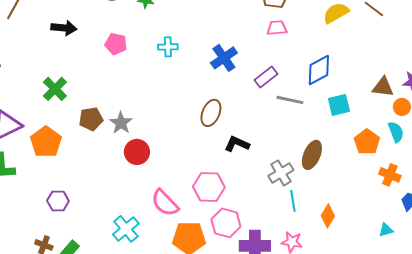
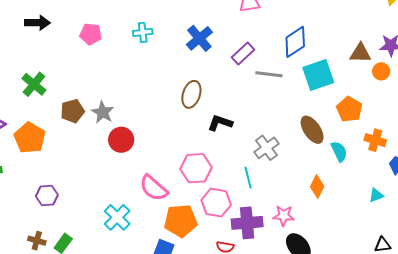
cyan square: (339, 105) -> (318, 75), size x1.4
cyan semicircle: (396, 132) -> (339, 151), moved
brown ellipse: (312, 155) -> (312, 130), moved, turned -52
cyan line: (293, 201) -> (248, 178), moved

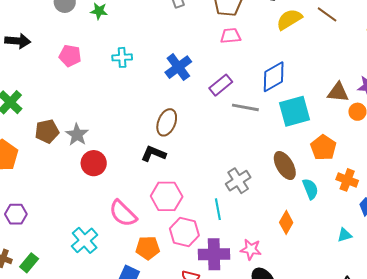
black L-shape: (220, 123) -> (153, 154), moved
orange pentagon: (181, 221) -> (148, 248), size x0.7

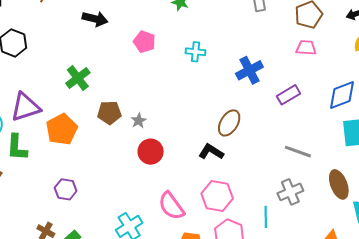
gray line: (245, 107) -> (298, 152), moved
gray star: (77, 135) -> (139, 121), size x0.7

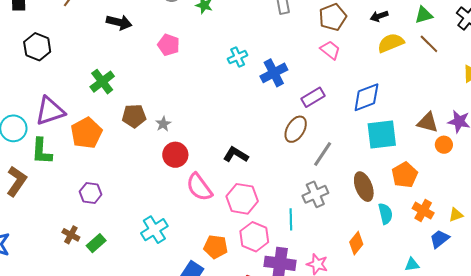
pink trapezoid: (306, 48) -> (330, 50), turned 35
cyan cross: (195, 52) -> (238, 57), moved, turned -30
brown ellipse: (229, 123) -> (296, 129), moved
gray line: (298, 152) -> (323, 154), turned -76
pink semicircle: (171, 206) -> (199, 187), moved

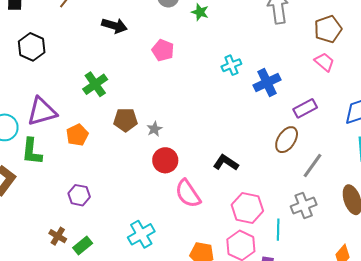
orange pentagon: (86, 133) -> (77, 135), size x0.7
pink hexagon: (242, 199) -> (247, 208), moved

